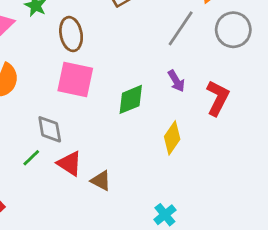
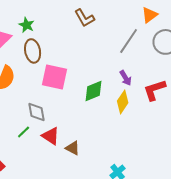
brown ellipse: (71, 34) -> (33, 51), moved
red L-shape: (218, 98) -> (155, 90), turned -135
yellow diamond: (172, 138) -> (123, 102), moved

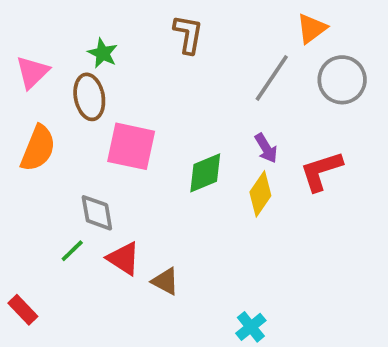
brown L-shape: (85, 18) -> (188, 34), turned -140
green star: (27, 25) -> (103, 53), moved

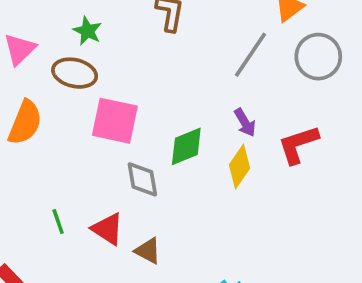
brown ellipse: (89, 97) -> (75, 73), turned -66
gray diamond: (97, 213) -> (142, 179), moved
green line: (72, 251) -> (58, 221), turned -65

